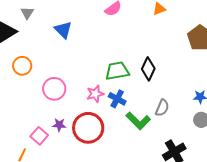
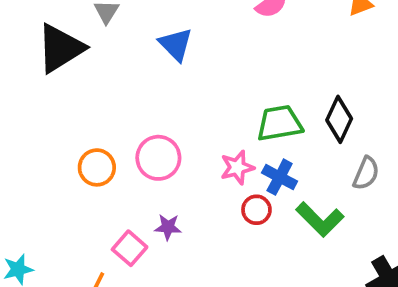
orange circle: (22, 66) -> (97, 167), moved
gray semicircle: (162, 108) -> (366, 173), moved
red circle: (88, 128) -> (256, 210), moved, size x0.5

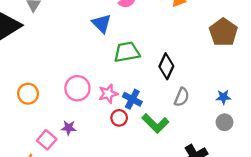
blue triangle: (176, 44) -> (102, 23), moved
green trapezoid: (280, 123) -> (127, 52), moved
pink circle: (158, 158) -> (77, 88), moved

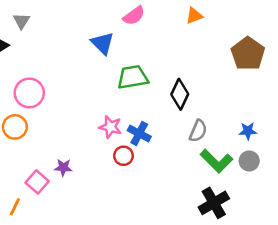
pink circle: (77, 88) -> (29, 93), moved
pink star: (108, 94) -> (110, 127), turned 30
green L-shape: (155, 123) -> (216, 161), moved

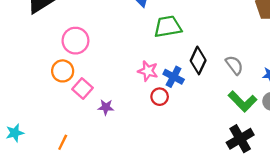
black diamond: (180, 94) -> (198, 60), moved
gray semicircle: (198, 131) -> (234, 65), moved, turned -60
pink square: (37, 182) -> (82, 88), moved

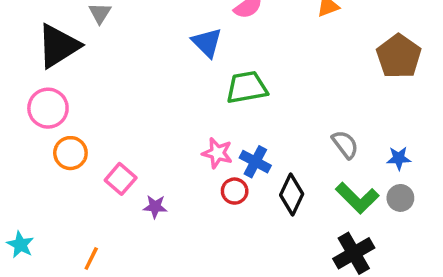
pink circle: (75, 41) -> (48, 108), moved
black diamond: (198, 60) -> (292, 195), moved
orange circle: (63, 71) -> (70, 153), moved
cyan star: (15, 133) -> (20, 245), turned -30

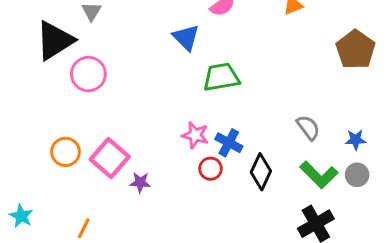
pink circle: (48, 108) -> (88, 74), moved
orange circle: (70, 153) -> (65, 152), moved
pink square: (121, 179) -> (110, 158), size x1.4

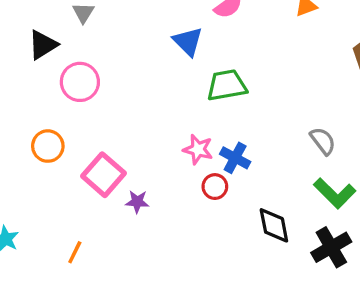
black triangle: (55, 40) -> (43, 45), size x0.7
orange circle: (65, 152) -> (48, 146), moved
black diamond: (261, 172) -> (274, 225), moved, turned -36

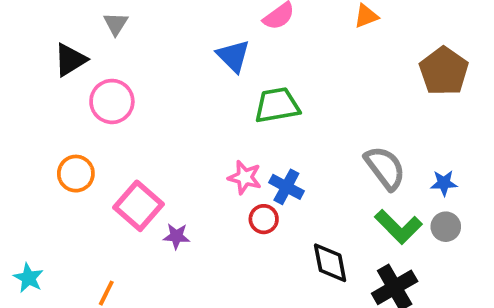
gray semicircle: (323, 141) -> (385, 168), size x1.4

